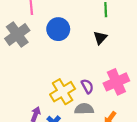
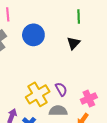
pink cross: (116, 82) -> (89, 98), moved, size x0.7

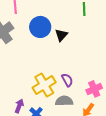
black triangle: (73, 43) -> (61, 35), moved

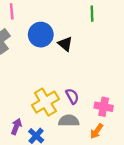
black triangle: (61, 35) -> (65, 44), turned -32
pink cross: (94, 89) -> (104, 107), turned 35

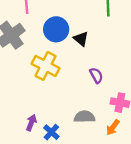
purple semicircle: (72, 96) -> (96, 75), moved
yellow cross: (45, 102) -> (45, 66), moved, turned -32

